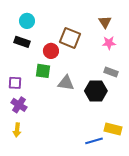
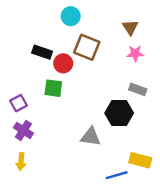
cyan circle: (27, 21) -> (71, 16), moved
black rectangle: (22, 42) -> (42, 52), moved
purple square: (15, 83) -> (18, 103), turned -32
gray triangle: (66, 83) -> (91, 137), moved

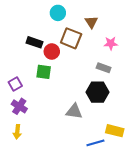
brown triangle: (130, 27) -> (91, 22), moved
gray rectangle: (138, 89) -> (104, 68), moved

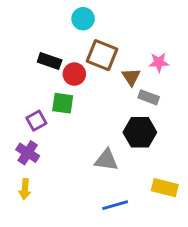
brown triangle: (91, 22) -> (131, 77), moved
purple square: (15, 84) -> (36, 121), moved
blue line: (95, 143) -> (115, 205), moved

